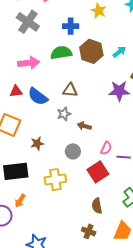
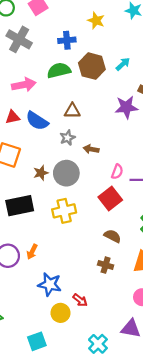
gray circle: (73, 151) -> (66, 173), moved, size x1.5
orange arrow: (20, 201) -> (32, 252), moved
brown semicircle: (97, 206) -> (112, 236), turned 133

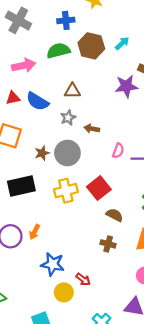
red square: (110, 198) -> (99, 188), moved

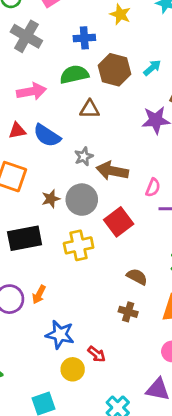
brown triangle: (72, 91) -> (90, 109), moved
brown arrow: (92, 129) -> (112, 171), size x1.6
pink semicircle: (118, 151) -> (153, 188), moved
red square: (99, 188) -> (119, 222), moved

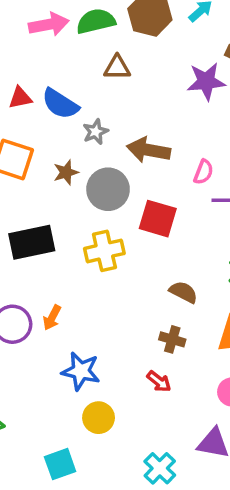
pink arrow: (31, 91) -> (49, 24), moved
gray star: (84, 156) -> (95, 132), moved
brown star: (51, 199) -> (66, 172), moved
red square: (119, 222) -> (158, 219), turned -36
red arrow: (97, 354) -> (159, 381), moved

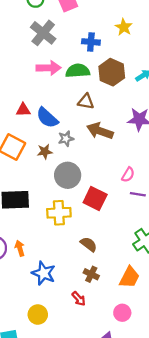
brown arrow: (148, 150) -> (100, 131), moved
brown star: (66, 172) -> (45, 152), moved
brown semicircle: (183, 292) -> (89, 244), moved
orange arrow: (52, 318) -> (20, 248), turned 126
blue star: (81, 371) -> (44, 273), moved

